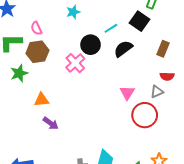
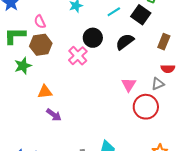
cyan line: (111, 28) -> (114, 12), moved

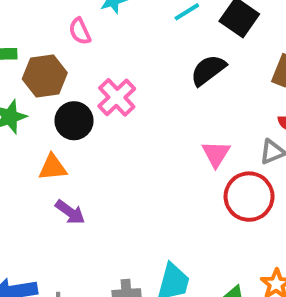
pink semicircle: (40, 22) -> (80, 31), moved
black circle: (93, 38) -> (74, 121), moved

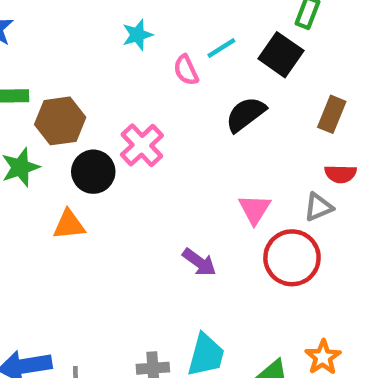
pink semicircle: (80, 31) -> (186, 70), moved
purple arrow: (70, 212) -> (199, 262), moved

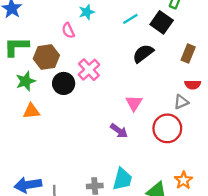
pink semicircle: (186, 70) -> (68, 30), moved
pink triangle: (254, 209) -> (134, 103), moved
orange triangle: (69, 225) -> (31, 111), moved

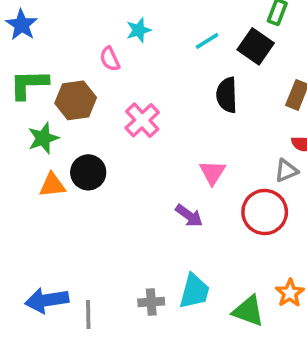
black semicircle: (143, 54) -> (227, 95), turned -55
black circle: (64, 83) -> (88, 172), moved

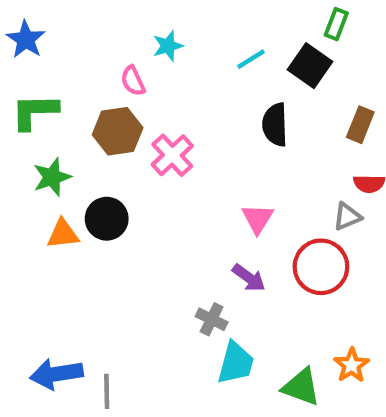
brown hexagon: (76, 100) -> (118, 131), moved
purple arrow: (189, 216) -> (249, 278), moved
gray cross: (151, 302) -> (212, 319), moved, turned 30

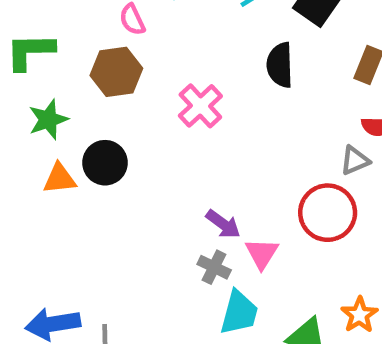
pink cross: (172, 155) -> (200, 106), moved
pink triangle: (258, 219) -> (262, 254), moved
purple arrow: (249, 278) -> (223, 224), moved

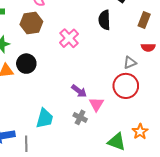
gray triangle: (355, 160) -> (130, 63), moved
gray cross: (214, 267) -> (80, 117), moved
cyan trapezoid: (239, 313) -> (45, 118), moved

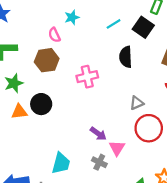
pink cross: (69, 38) -> (87, 77), turned 30
gray triangle: (130, 63) -> (137, 103), moved

